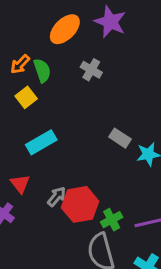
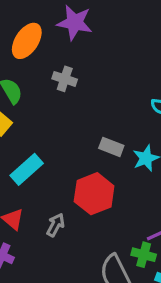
red hexagon: (80, 204) -> (94, 194), moved
green cross: (112, 220) -> (144, 255), moved, turned -35

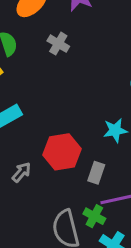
gray rectangle: (111, 147) -> (96, 173), moved, turned 75

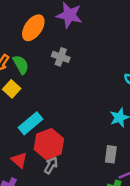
red hexagon: (62, 152) -> (49, 144), moved

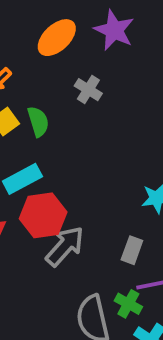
green semicircle: (21, 65) -> (38, 122), moved
gray arrow: (51, 165) -> (65, 246), moved, size x1.6

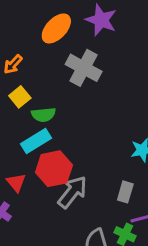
gray cross: (88, 90) -> (84, 68), size x1.6
green semicircle: (38, 122) -> (43, 115), moved, turned 105

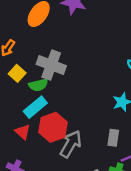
gray cross: (84, 68) -> (51, 65), moved
red triangle: (16, 183) -> (23, 132), moved

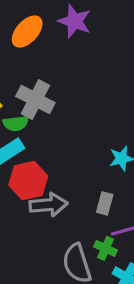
gray arrow: (71, 144) -> (48, 205), turned 48

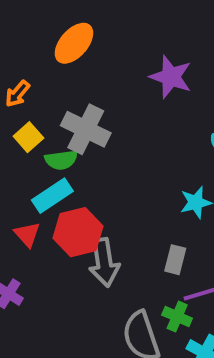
purple star: (74, 21) -> (171, 77), moved
gray arrow: (48, 205) -> (104, 262), turned 87

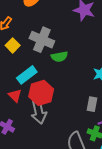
green semicircle: (61, 160) -> (59, 57), moved
gray arrow: (104, 262) -> (39, 112), moved

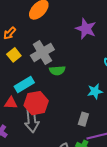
gray cross: (42, 40) -> (42, 52), turned 30
red triangle: (15, 96) -> (11, 103), turned -48

